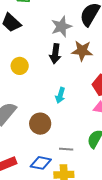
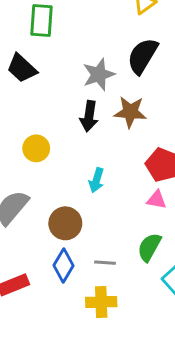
yellow circle: (20, 66) -> (36, 148), moved
blue diamond: (41, 163) -> (64, 265), moved, turned -70

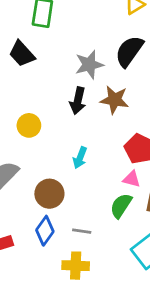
green semicircle: (149, 247) -> (121, 206), moved

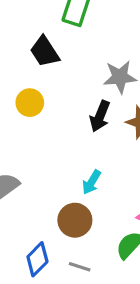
yellow circle: (29, 125) -> (30, 103), moved
brown circle: (49, 194) -> (75, 220), moved

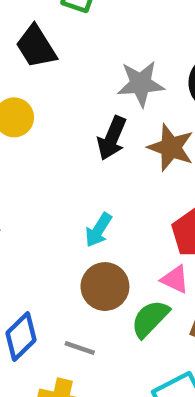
brown circle: (75, 220) -> (105, 287), moved

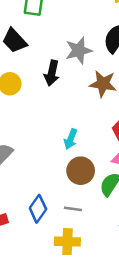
black arrow: (112, 138) -> (52, 73), moved

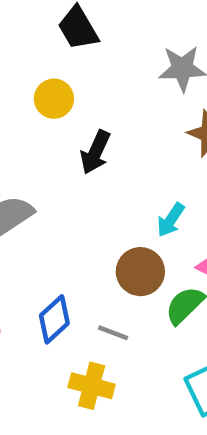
black arrow: (52, 73) -> (95, 152), moved
cyan arrow: (71, 139) -> (171, 220), moved

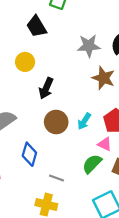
brown circle: (140, 272) -> (56, 122), moved
blue diamond: (54, 319) -> (29, 154), moved, turned -30

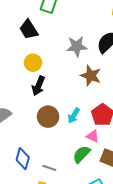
yellow circle: (25, 62) -> (33, 63), moved
blue diamond: (29, 154) -> (23, 159), moved

